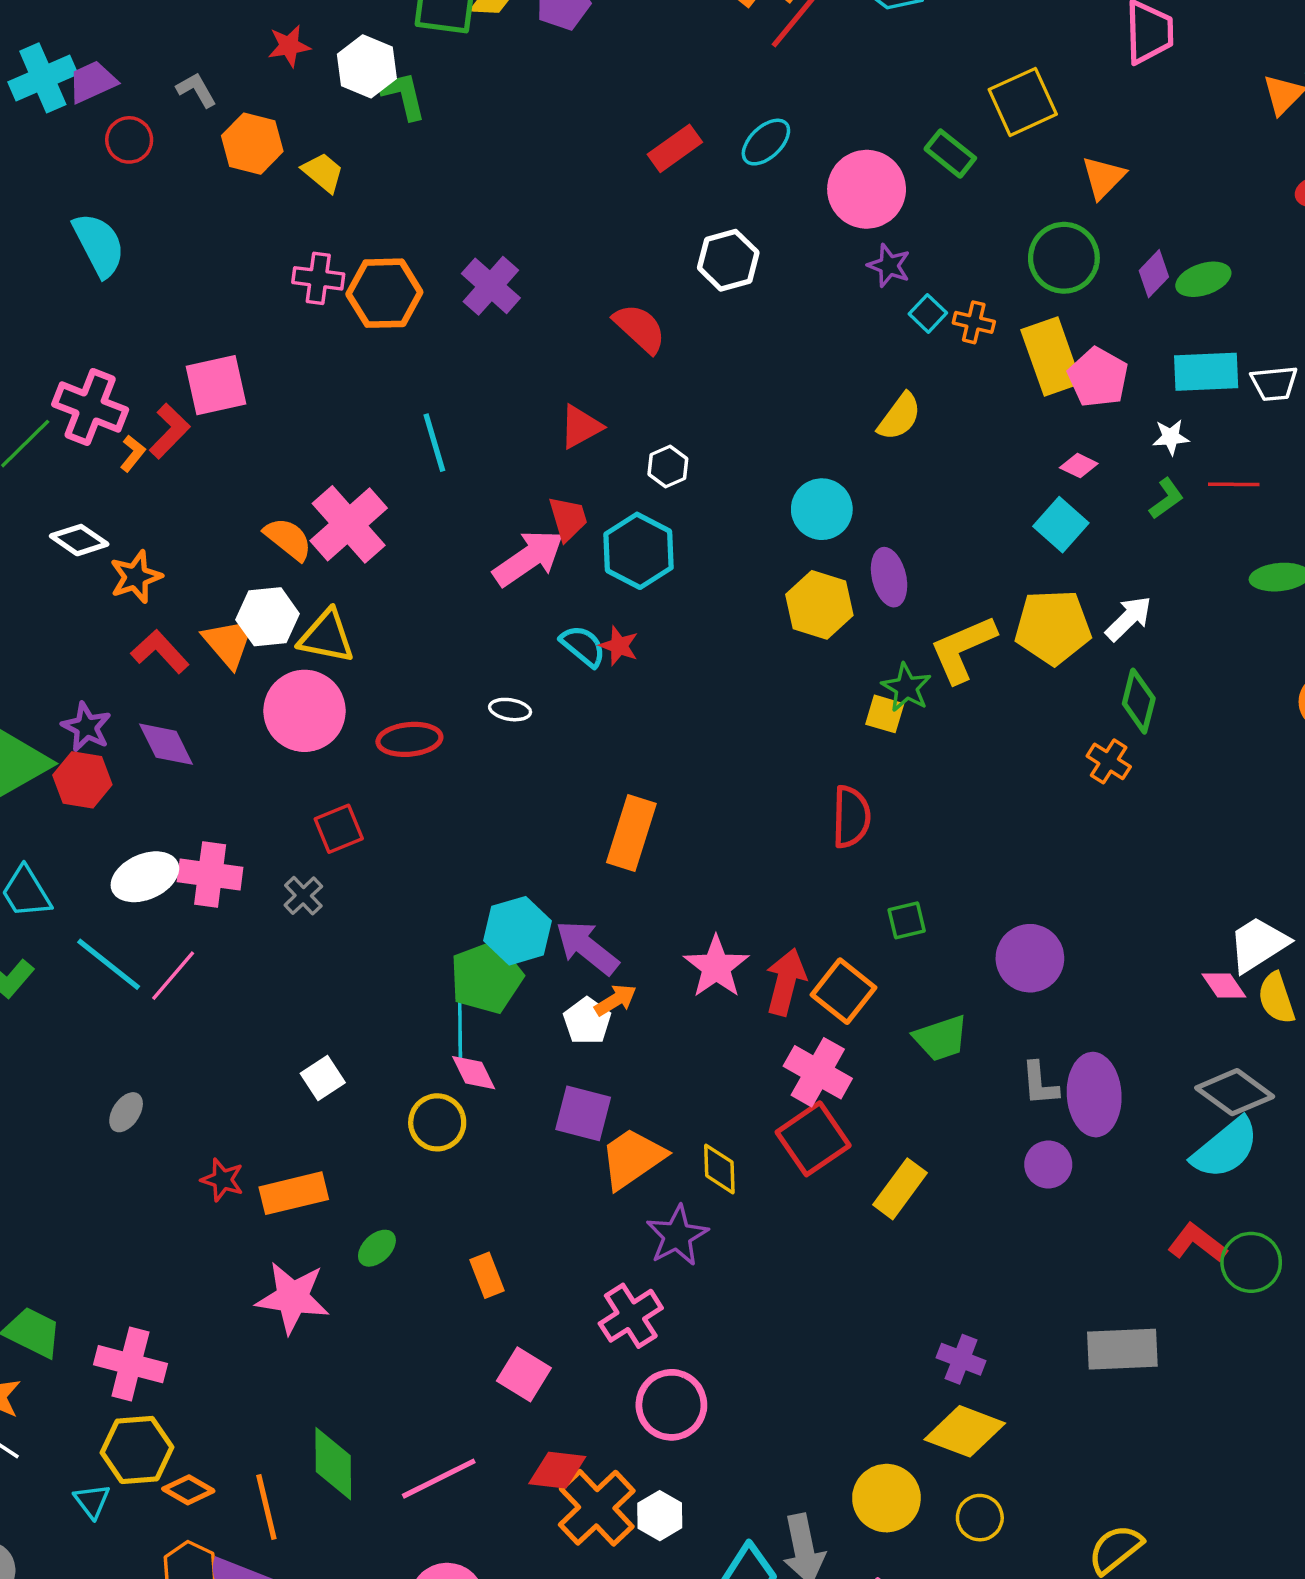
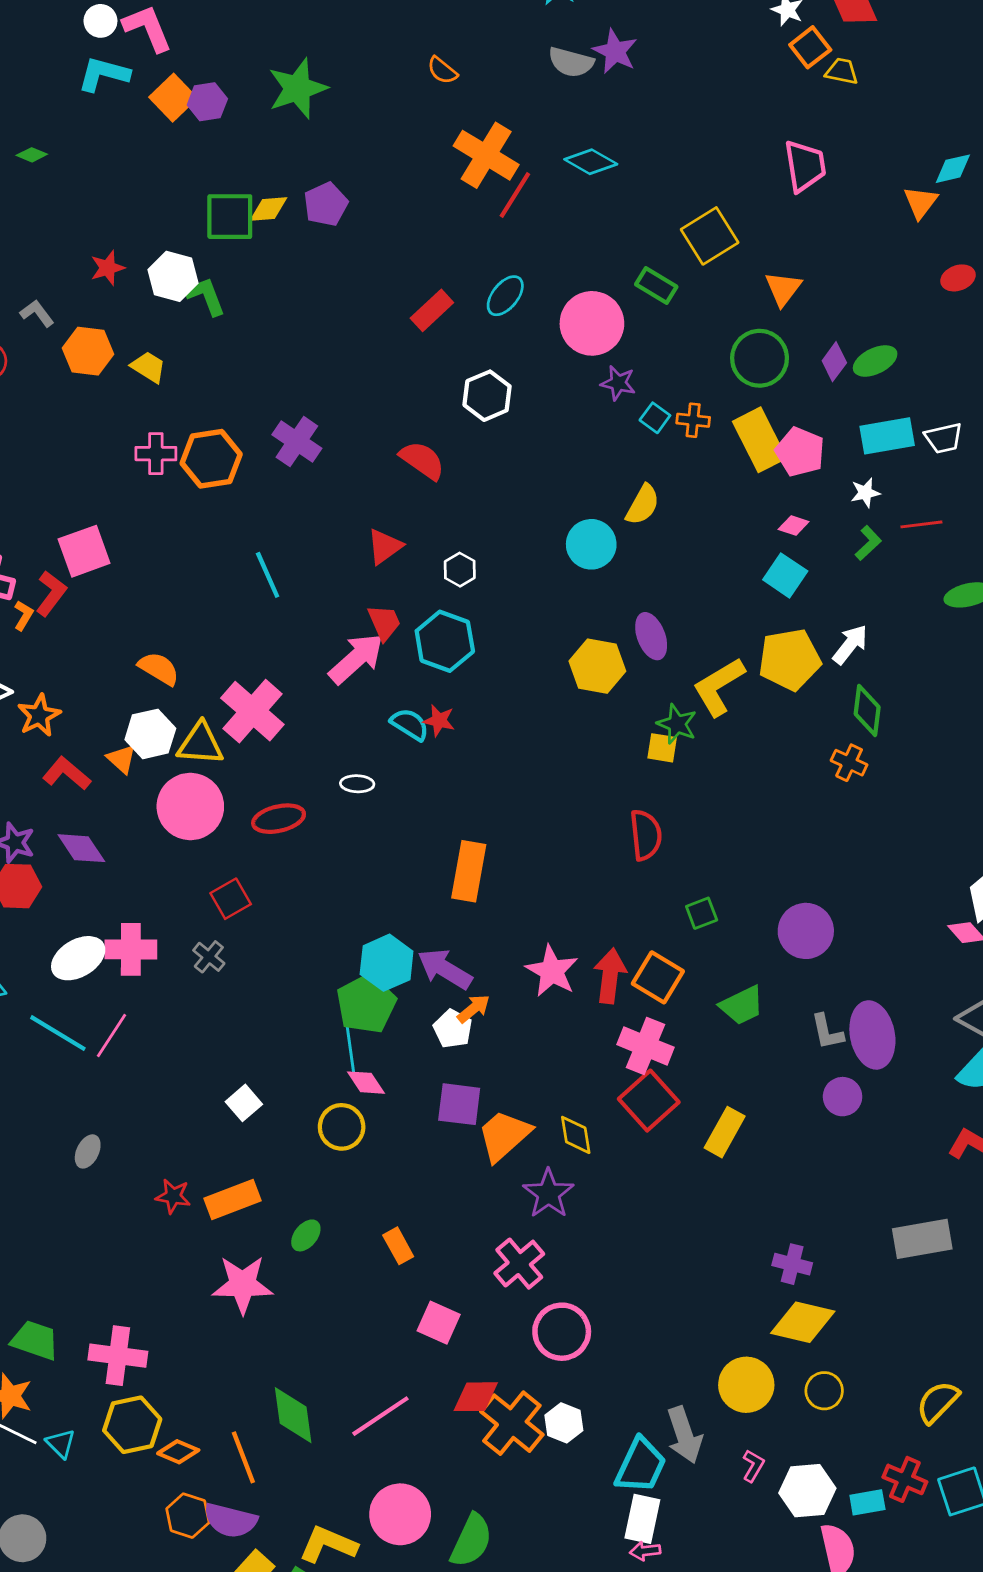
cyan circle: (822, 509) -> (591, 544), moved
pink cross: (349, 524) -> (252, 711), moved
orange triangle: (229, 642) -> (122, 759), size x0.7
cyan triangle: (92, 1501) -> (61, 1444), moved

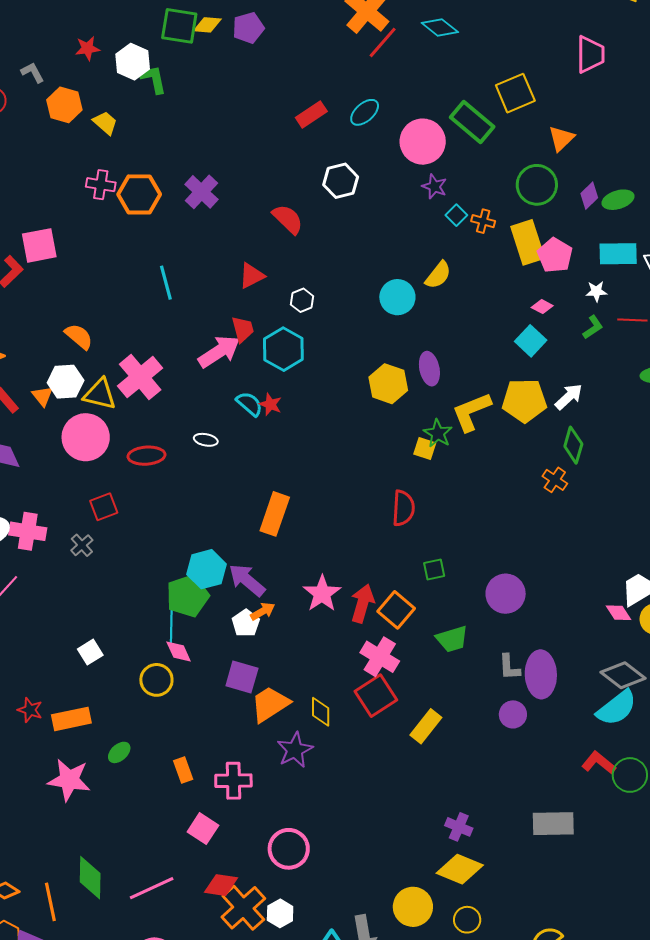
green rectangle: (656, 286) -> (472, 122), size x1.5
pink cross: (519, 1264) -> (233, 781), moved, turned 30

